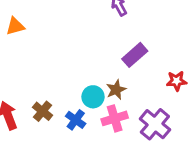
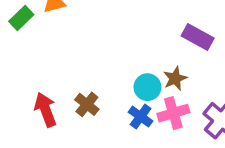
purple rectangle: (135, 55) -> (198, 37), turned 70
blue cross: (76, 120) -> (141, 117), moved

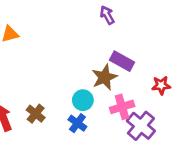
brown star: (175, 79) -> (104, 77), moved, size x1.4
pink cross: (173, 113) -> (122, 107), moved

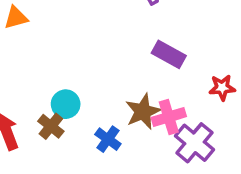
brown star: (104, 77) -> (143, 112), moved
cyan circle: (83, 100) -> (66, 104), moved

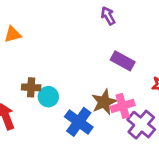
brown cross: (51, 126) -> (31, 87), moved, turned -36
blue cross: (108, 139) -> (79, 122), size x1.5

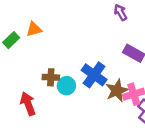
blue cross: (79, 122) -> (94, 75), moved

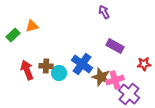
brown star: (117, 91) -> (101, 77), turned -30
red arrow: (28, 104) -> (27, 70), moved

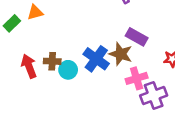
brown star: (101, 77) -> (121, 54), moved
purple cross: (129, 94) -> (154, 96), turned 30

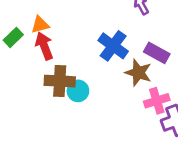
blue cross: (96, 59) -> (113, 46), moved
brown cross: (52, 61) -> (60, 81), size x1.5
red arrow: (29, 66) -> (44, 46), moved

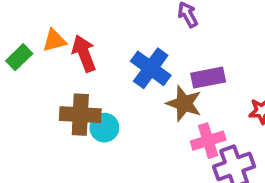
red arrow: (44, 46) -> (84, 53), moved
purple rectangle: (157, 53) -> (208, 78), turned -40

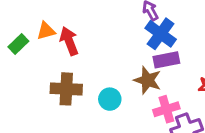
blue cross: (151, 68) -> (161, 34), moved
cyan circle: (104, 128) -> (110, 99), moved

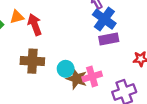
brown star: (148, 80) -> (77, 79), moved
pink cross: (166, 109) -> (92, 77), moved

